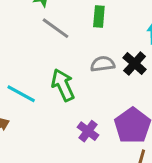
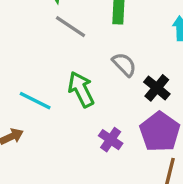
gray semicircle: (103, 64) -> (124, 64), turned 55
black cross: (135, 64) -> (157, 88), moved

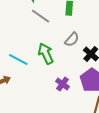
gray semicircle: (124, 64) -> (72, 40), turned 84

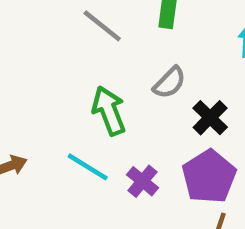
cyan line: (18, 60) -> (88, 167), moved

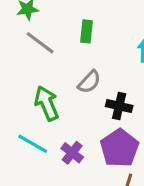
black cross: (210, 118) -> (119, 106), turned -30

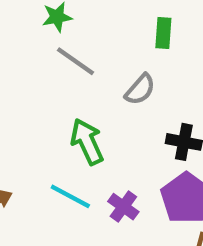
green rectangle: (87, 31) -> (163, 33), moved
gray semicircle: (89, 82) -> (140, 89), moved

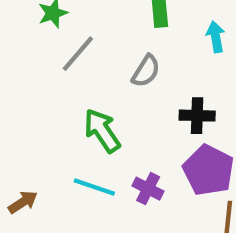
gray line: (75, 61) -> (78, 54), turned -75

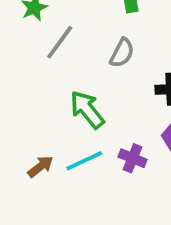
cyan line: (94, 187) -> (84, 161), turned -39
brown arrow: (23, 202) -> (40, 166), moved

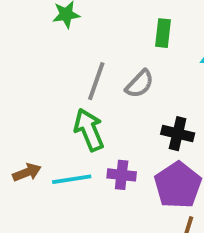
gray line: (60, 42) -> (96, 81), moved, turned -33
purple cross: (133, 158) -> (122, 175), moved, turned -32

